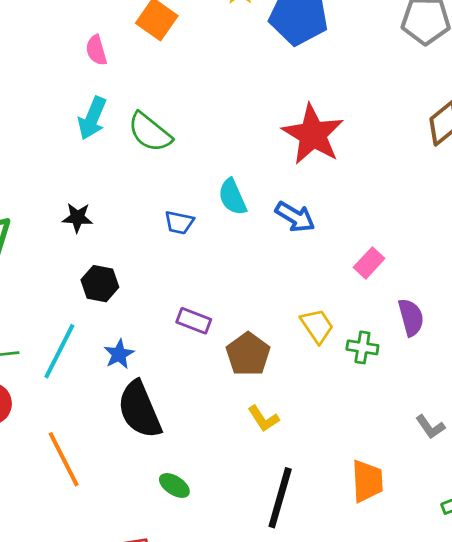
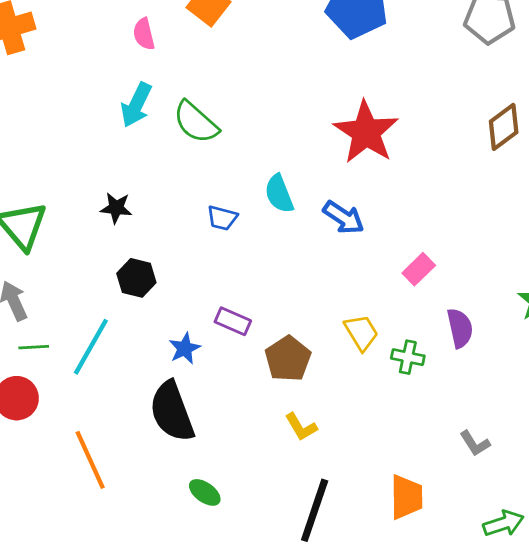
blue star: (119, 354) -> (185, 348), moved

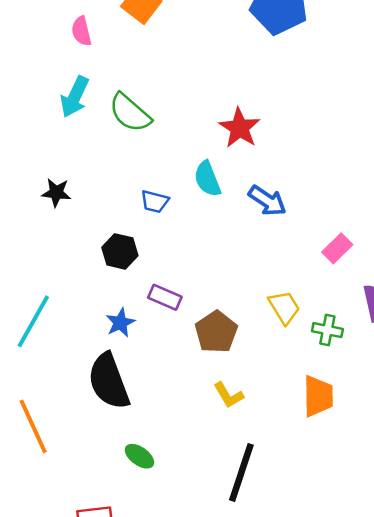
red star: (366, 132) -> (240, 128), moved, size x0.7
black hexagon: (136, 278) -> (120, 251), moved
orange trapezoid: (406, 497) -> (318, 396), moved

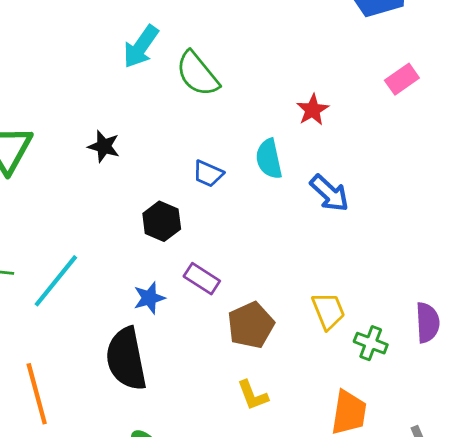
red star: (240, 128) -> (313, 110), size x0.7
pink rectangle: (337, 248) -> (402, 79), moved

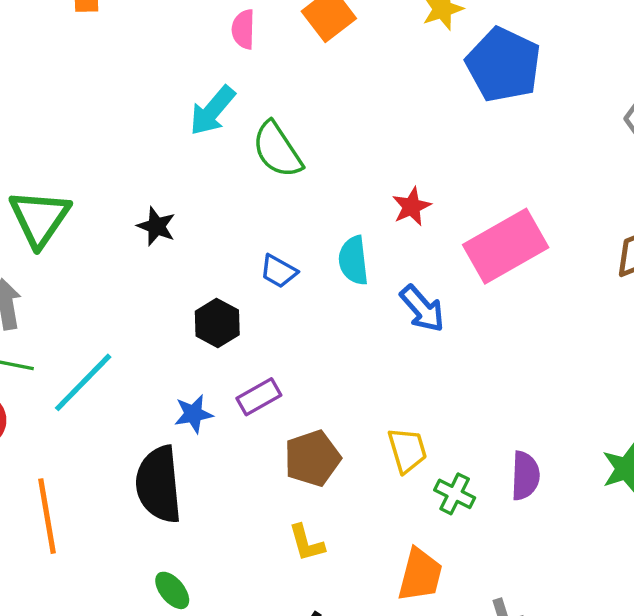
pink rectangle: (402, 79) -> (506, 246), moved, size x2.0
purple rectangle: (202, 279) -> (259, 397), turned -68

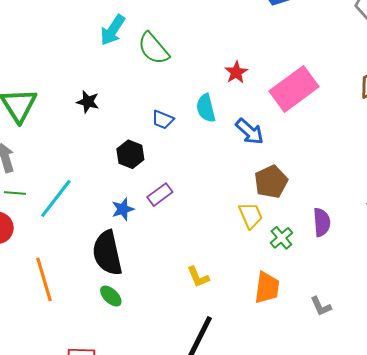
brown pentagon: (312, 458) -> (271, 182), moved
green cross: (455, 494) -> (281, 238), turned 30
green ellipse: (172, 590) -> (111, 296), moved

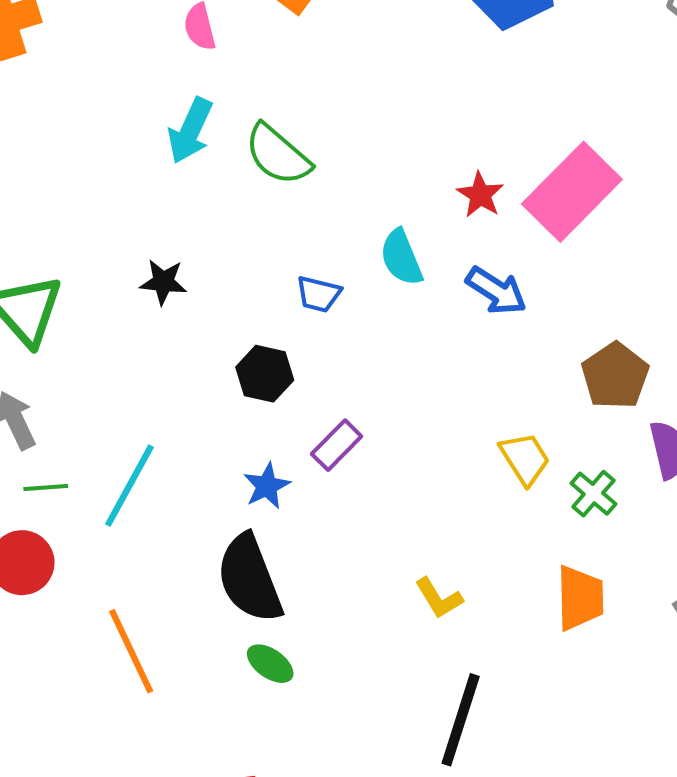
red star: (236, 72) -> (480, 195), moved
brown pentagon: (271, 182) -> (615, 376), moved

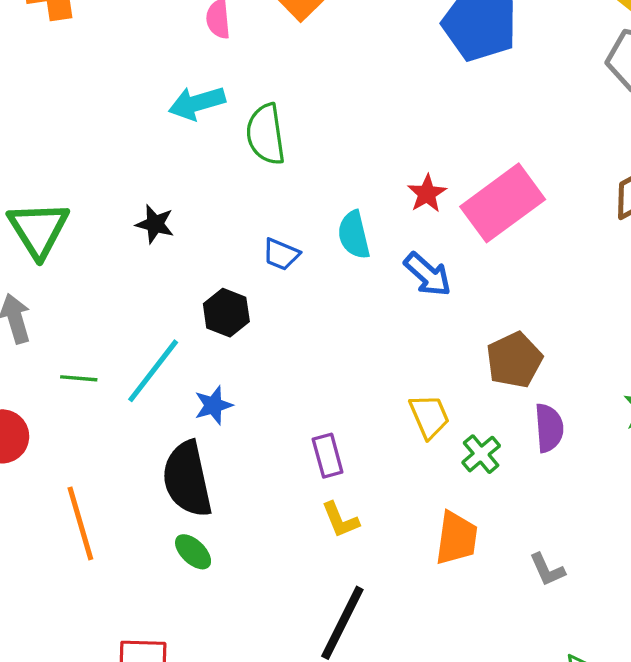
cyan arrow: (190, 131) -> (197, 103), turned 40
green semicircle: (278, 155) -> (266, 134), turned 32
purple rectangle: (337, 445) -> (328, 456), moved, turned -69
cyan line: (129, 486) -> (153, 371), moved
green line: (46, 488) -> (79, 378), moved

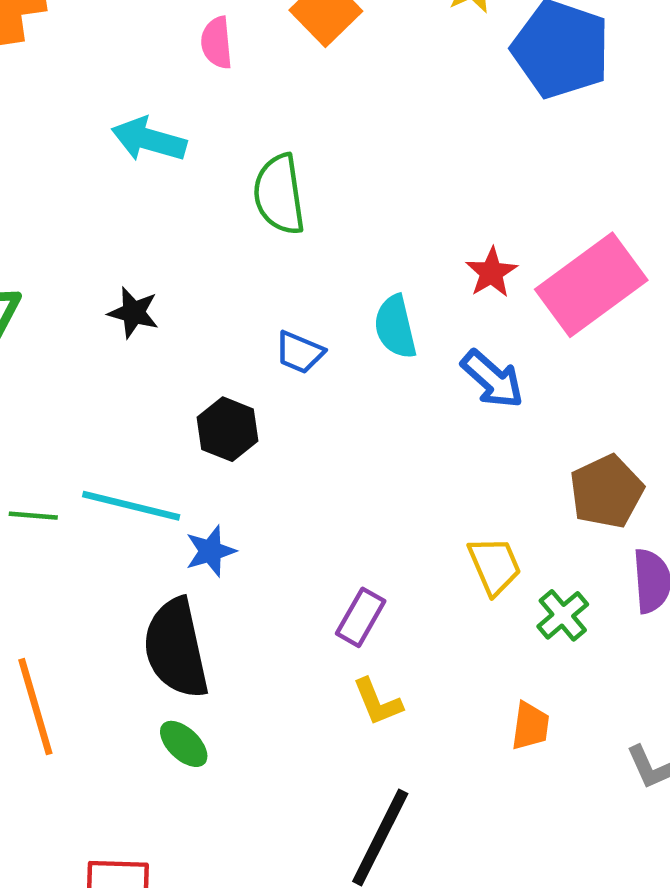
cyan arrow: (197, 103) -> (149, 140), moved, turned 32
cyan line: (153, 371) -> (131, 506), turned 66
purple rectangle: (328, 456) -> (361, 617), turned 45
orange trapezoid: (456, 538) -> (530, 726), size x0.7

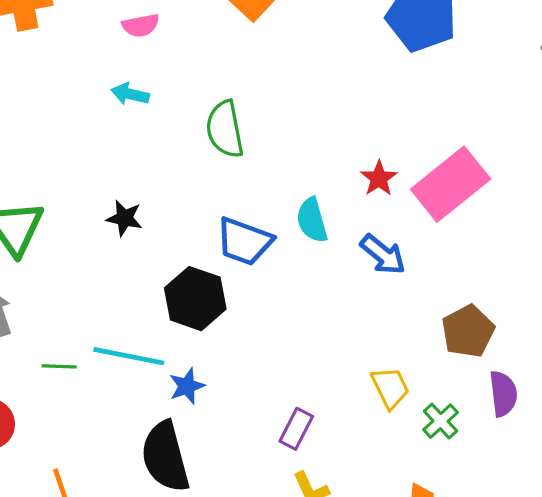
pink semicircle: (217, 43) -> (141, 25), moved, turned -93
cyan arrow: (149, 140) -> (130, 94), size x0.7
blue trapezoid: (300, 352) -> (244, 241), size x1.6
black hexagon: (228, 429) -> (195, 299), size x1.4

